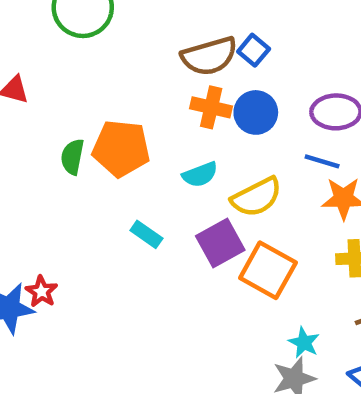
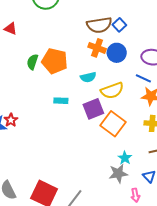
cyan rectangle: (146, 234) -> (61, 101), turned -40

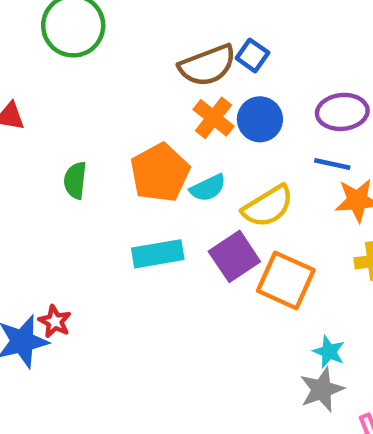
orange cross: (97, 48) -> (214, 118), turned 30
orange pentagon: (55, 61) -> (160, 173), moved, turned -30
cyan rectangle: (61, 101) -> (158, 254), size x1.5

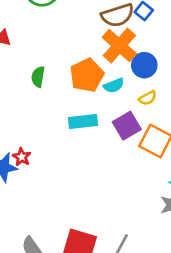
orange cross: (214, 118) -> (119, 46), size x1.5
blue circle: (260, 119) -> (144, 65), moved
yellow semicircle: (268, 206) -> (148, 98), size x0.6

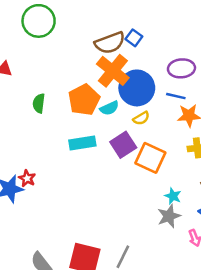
blue circle: (144, 65) -> (137, 88), size x1.5

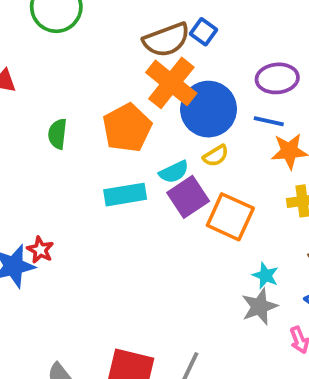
cyan semicircle: (109, 108) -> (174, 172), moved

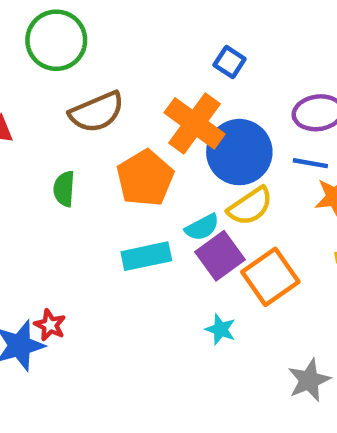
brown semicircle: (166, 40) -> (97, 112), moved
yellow semicircle: (216, 156) -> (250, 206), size x1.5
orange square: (230, 217) -> (270, 277), turned 33
cyan star: (265, 275) -> (220, 329), moved

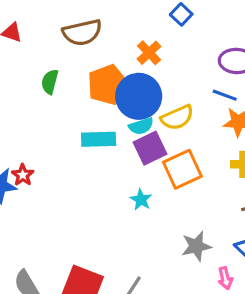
orange cross: (195, 123) -> (149, 53), size x0.6
blue circle: (239, 152) -> (139, 96), moved

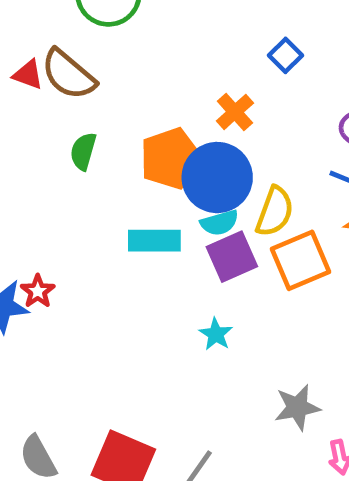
brown semicircle: (82, 32) -> (68, 74), moved, turned 51
yellow semicircle: (177, 118) -> (275, 211), turned -48
orange square: (182, 169) -> (301, 260), moved

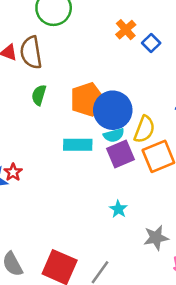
brown semicircle: (68, 74) -> (31, 53), turned 40
orange cross: (235, 112) -> (126, 30), moved
cyan star: (216, 334) -> (118, 209), moved

